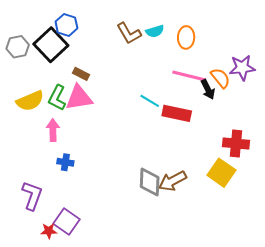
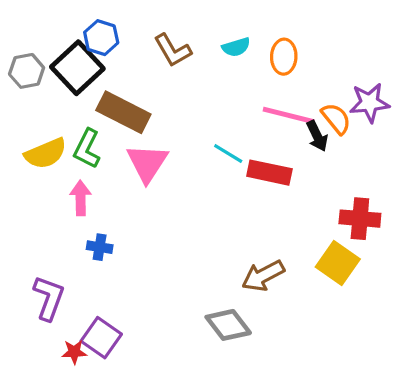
brown L-shape: (129, 33) -> (173, 50), moved
brown rectangle: (81, 74) -> (123, 112), size x2.0
pink triangle: (79, 98) -> (147, 163), moved, turned -48
gray diamond: (150, 182) -> (228, 325), moved, turned -40

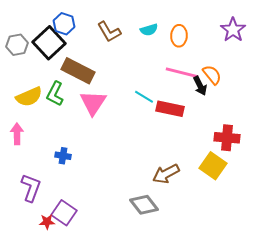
purple star: (369, 103) -> (233, 30), moved, turned -30
pink arrow: (81, 198) -> (17, 134), moved

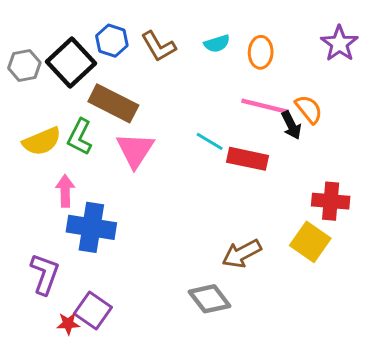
blue hexagon: (64, 24) -> (112, 41), moved
pink arrow: (17, 134) -> (65, 191), moved
blue cross: (63, 156) -> (91, 227), size x2.0

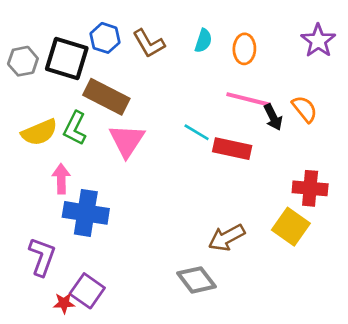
cyan semicircle: (217, 44) -> (203, 41), turned -55
black square: (71, 63) -> (67, 58), turned -30
orange semicircle: (309, 109) -> (305, 109), moved

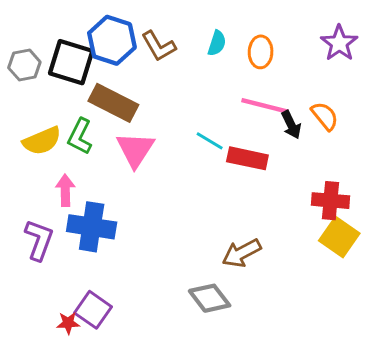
blue hexagon: (105, 38) -> (112, 40), size x1.5
yellow square: (291, 227) -> (339, 237), moved
purple L-shape: (42, 257) -> (39, 240), moved

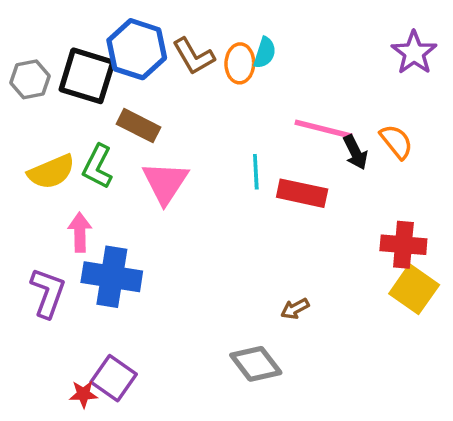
orange ellipse: (261, 52) -> (240, 63), moved
brown rectangle: (113, 103) -> (138, 126), size x0.7
cyan line: (210, 141) -> (256, 172), turned 56
brown arrow: (242, 253) -> (295, 309), size x0.6

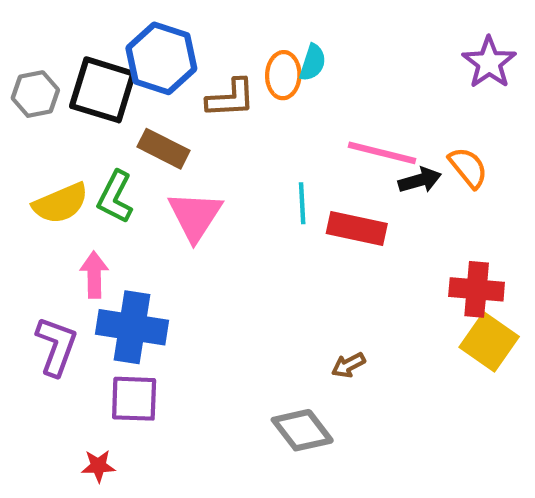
brown L-shape: (194, 56) -> (231, 98), moved, turned -63
black arrow: (355, 152) -> (420, 180), turned -80
purple square: (114, 378) -> (134, 399), moved, turned -33

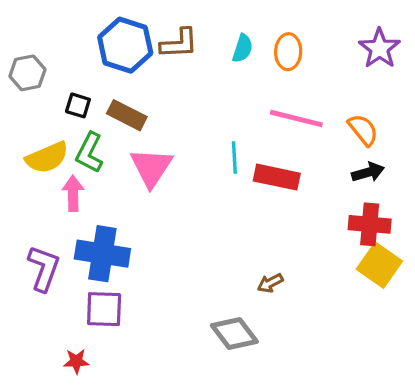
orange ellipse: (283, 75) -> (288, 52), moved
black square: (103, 90) -> (78, 105), moved, size x0.5
brown L-shape: (231, 98) -> (179, 44), moved
black arrow: (420, 180) -> (368, 172), moved
pink arrow: (94, 275) -> (73, 193), moved

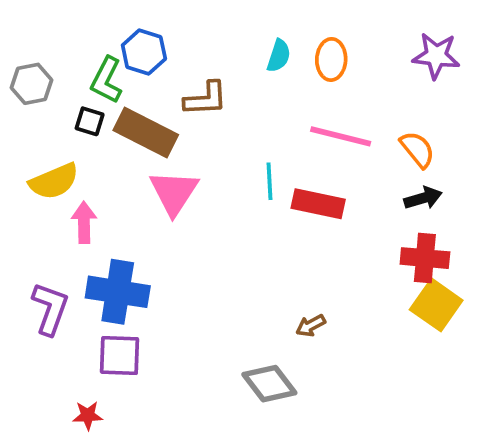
brown L-shape: (179, 44) -> (206, 99), moved
blue hexagon: (125, 45) -> (144, 52), size x0.7
purple star: (379, 48) -> (436, 56), turned -30
brown rectangle: (127, 115) -> (146, 133), size x1.4
green L-shape: (89, 153) -> (106, 80), moved

